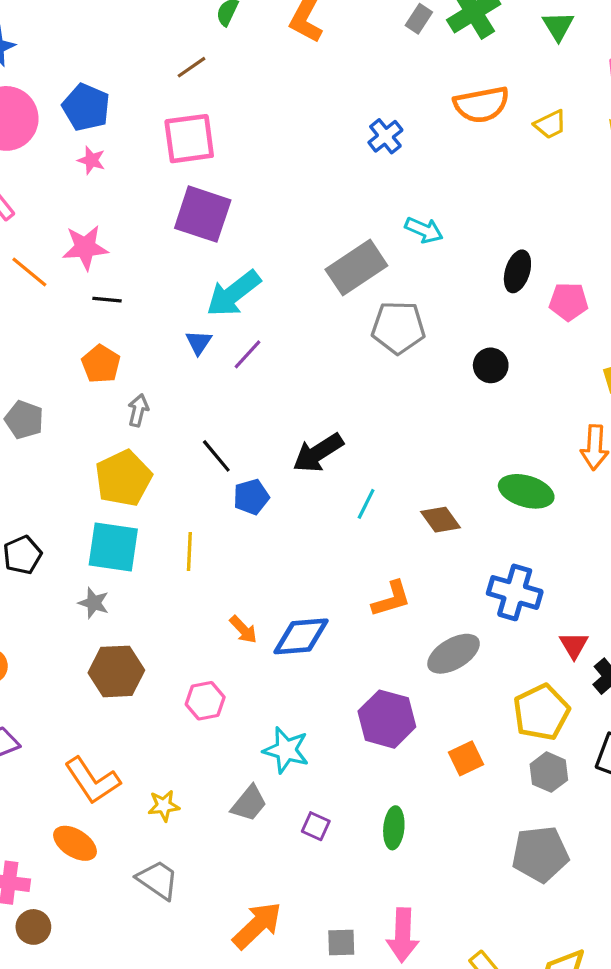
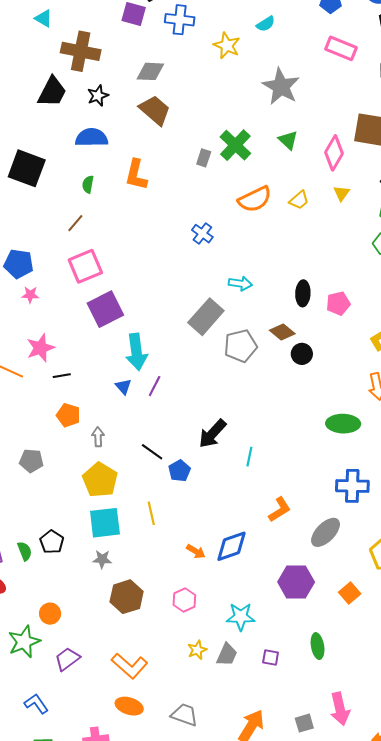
purple square: (203, 214) -> (105, 309), turned -30
cyan arrow: (234, 294) -> (137, 352), turned -45
brown diamond: (440, 520) -> (282, 332), moved
yellow star: (164, 806) -> (197, 650), moved

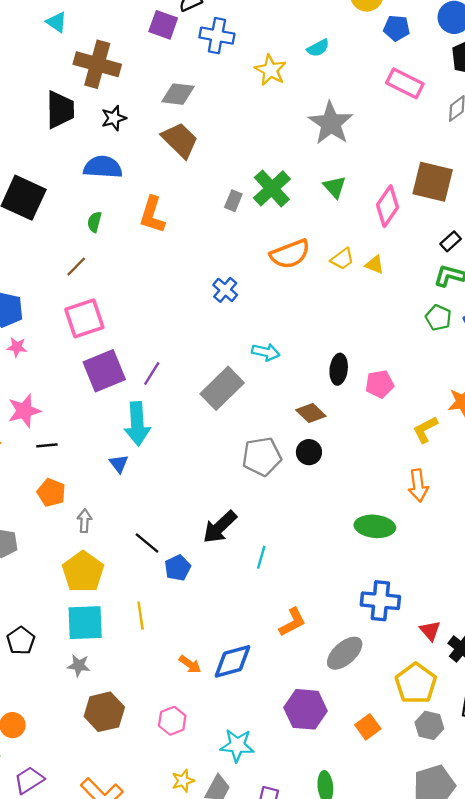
black trapezoid: (52, 92) -> (60, 110), turned -32
yellow triangle: (342, 193) -> (375, 265), moved, turned -48
gray pentagon: (241, 346) -> (262, 457), moved
black circle: (302, 354) -> (309, 452), moved
purple line: (155, 386) -> (152, 373), moved

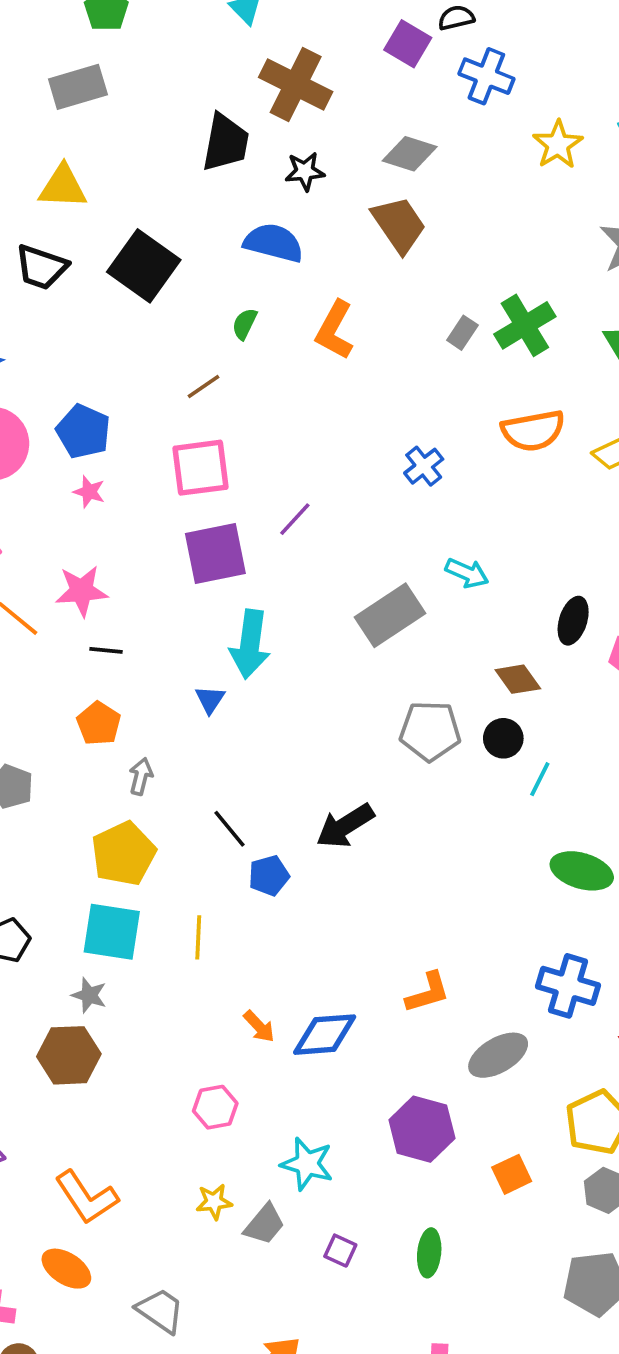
purple line: (152, 373) -> (295, 519), moved
cyan line: (261, 557) -> (540, 779), moved
brown hexagon: (104, 712) -> (69, 1055), moved

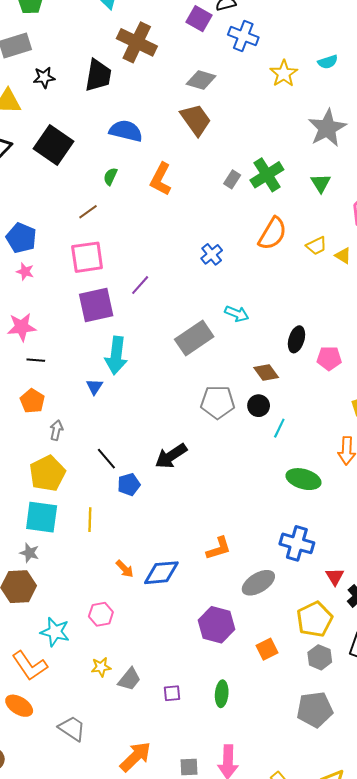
black star: (305, 171) -> (44, 77), moved
orange semicircle: (533, 431) -> (272, 234), turned -48
cyan star: (307, 1164) -> (55, 632), moved
purple square: (340, 1251) -> (172, 693), turned -30

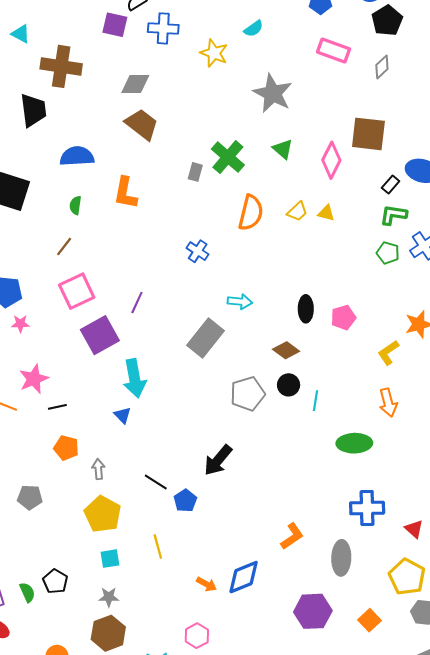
cyan square: (42, 517) -> (110, 559), size x0.6
gray ellipse: (258, 583) -> (341, 558), turned -40

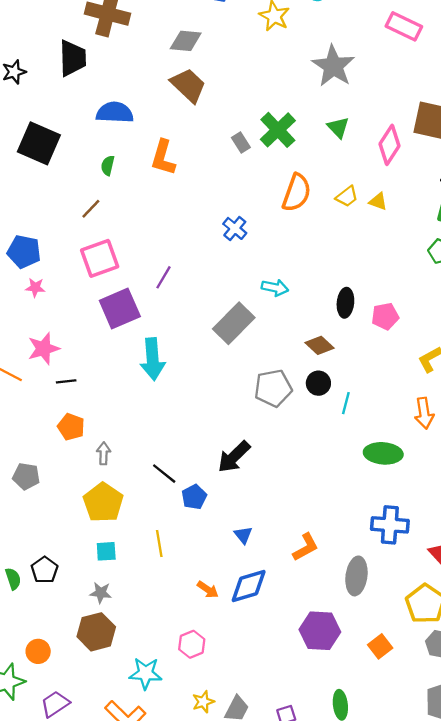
gray rectangle: (195, 172) -> (241, 142), turned -54
blue triangle: (123, 415) -> (243, 535), moved

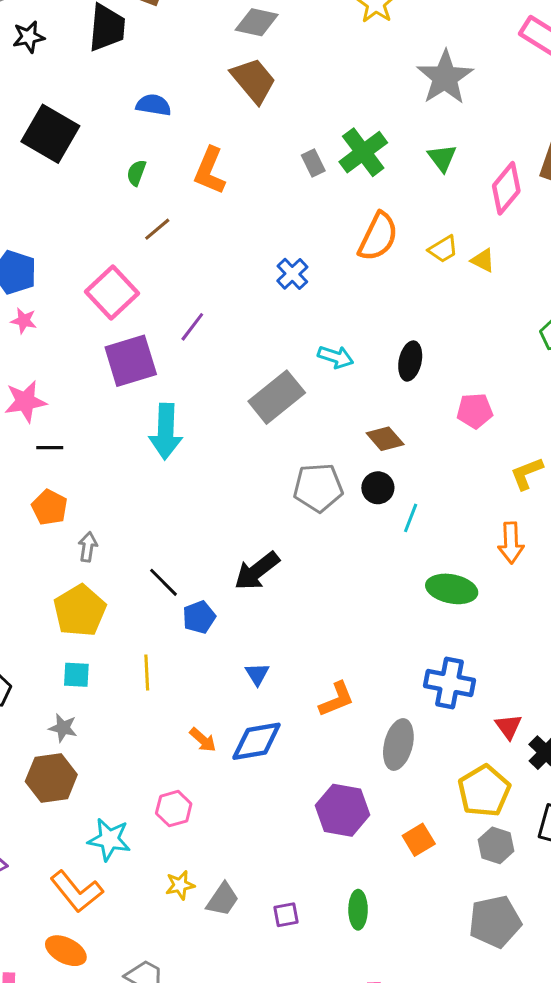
blue semicircle: (115, 113) -> (154, 105), size x0.7
brown line: (91, 209) -> (157, 229), moved
pink square: (100, 258) -> (112, 293), turned -30
black ellipse: (345, 303) -> (410, 361), moved

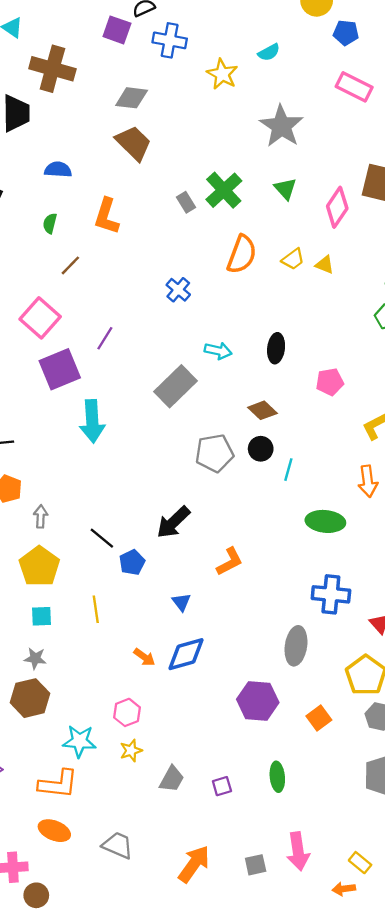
orange L-shape: (337, 699) -> (230, 562), moved
yellow star: (180, 885) -> (131, 751), moved
orange L-shape: (77, 891) -> (58, 784), turned -39

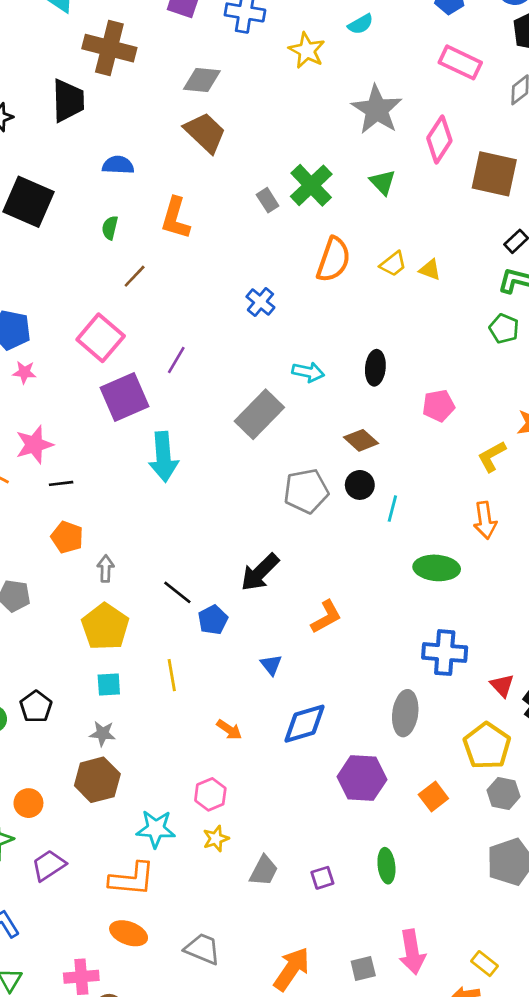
pink diamond: (337, 207) -> (439, 139), moved
blue diamond: (186, 654) -> (305, 724), moved

